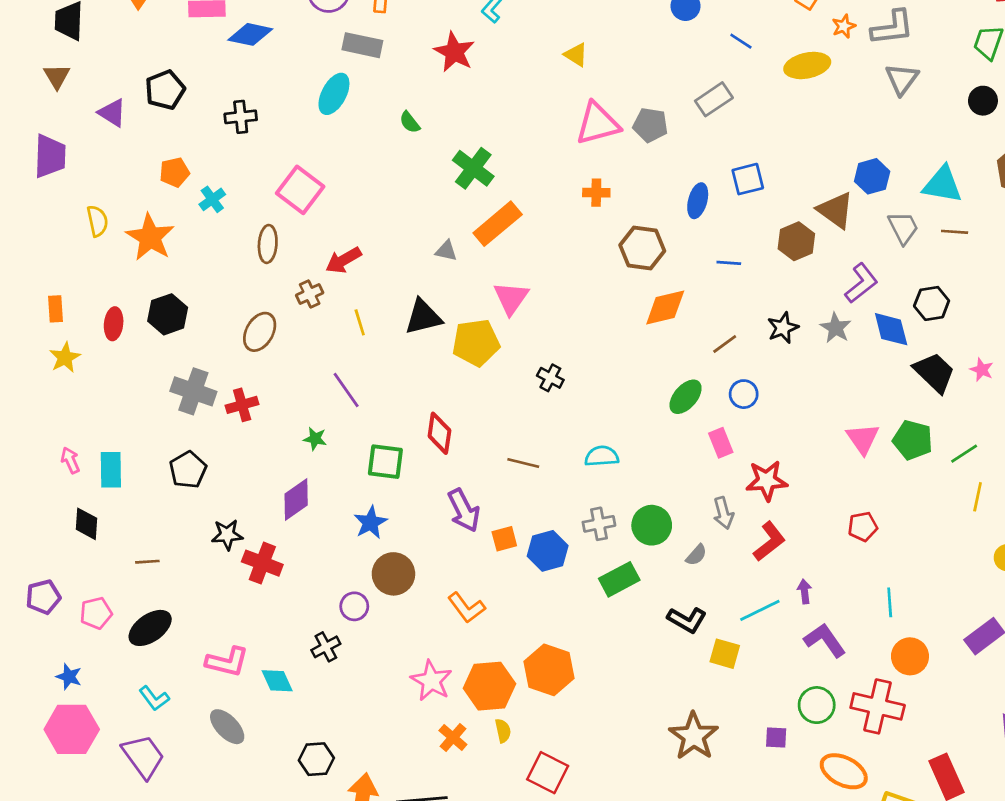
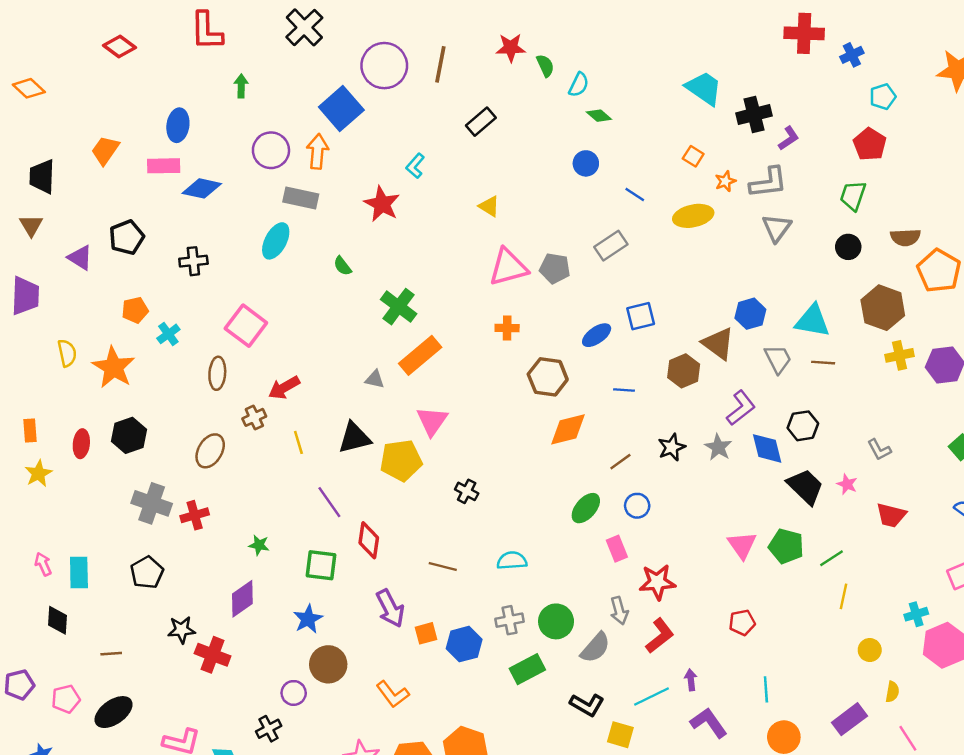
blue ellipse: (698, 201) -> (597, 335), turned 40
purple line: (346, 390) -> (329, 502), moved
gray semicircle: (696, 555) -> (595, 648), size x1.6

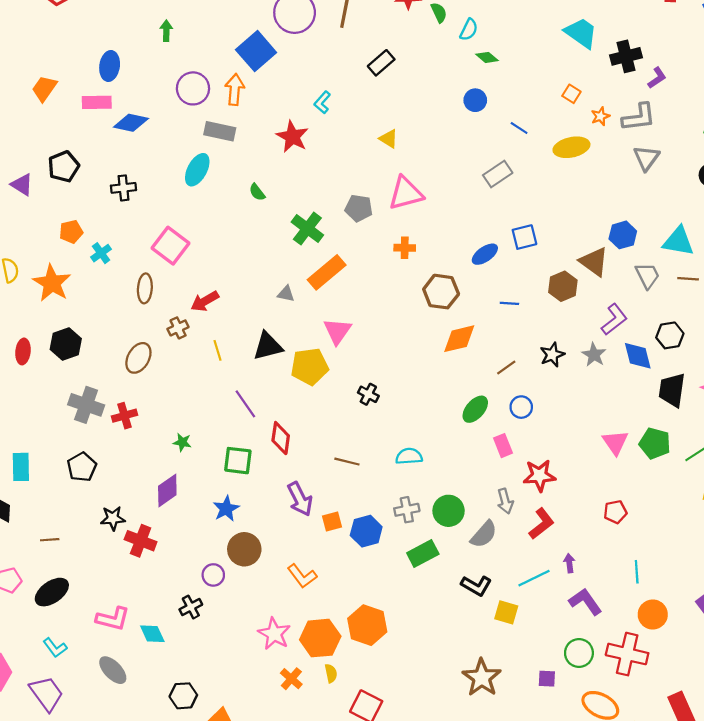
gray pentagon: (555, 268) -> (359, 208), moved
black trapezoid: (805, 487) -> (672, 390), turned -126

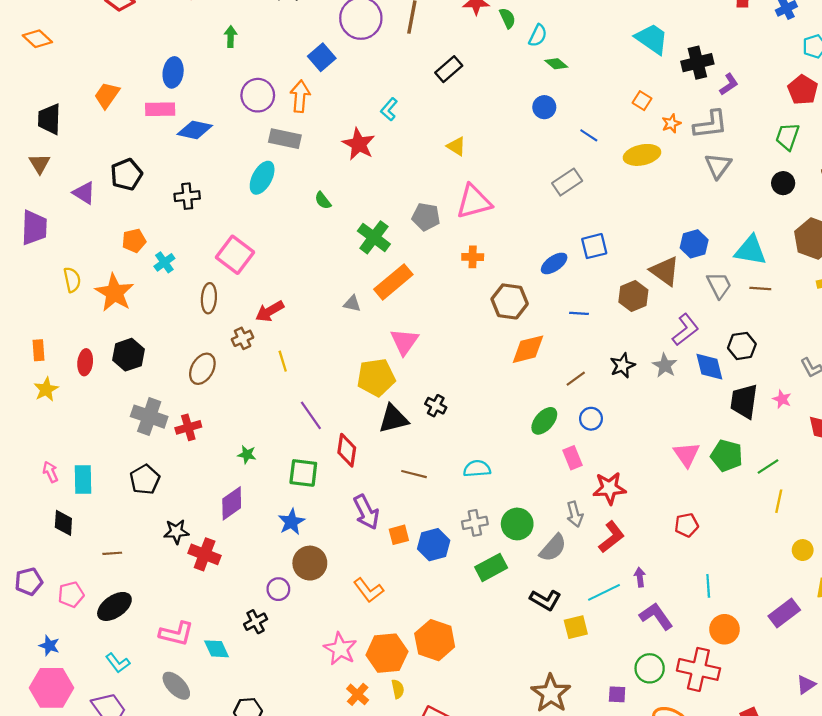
blue square: (256, 51) -> (322, 57), size x0.7
black triangle: (268, 346) -> (393, 419), moved
yellow square: (506, 612) -> (576, 627), turned -30

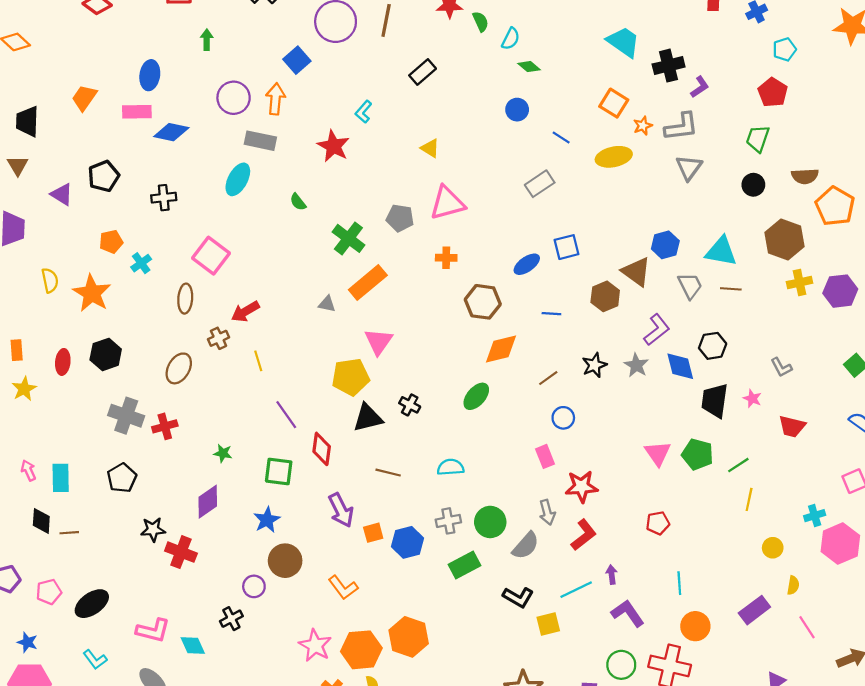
orange square: (642, 101) -> (614, 103), size x1.5
green ellipse: (544, 421) -> (476, 396), moved
brown line: (112, 553) -> (69, 533), moved

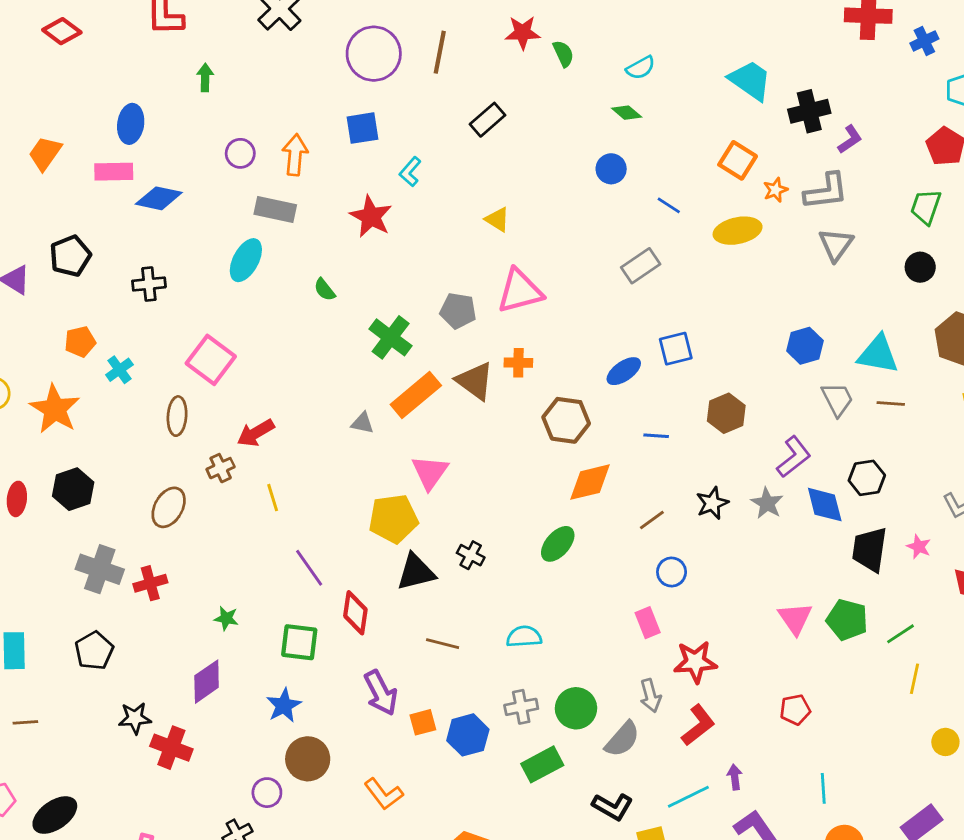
cyan semicircle: (511, 39) -> (641, 68), moved, turned 35
blue square: (297, 60) -> (362, 128), moved, turned 32
purple circle: (234, 98) -> (240, 153), size x0.7
brown triangle: (636, 272) -> (475, 381), moved

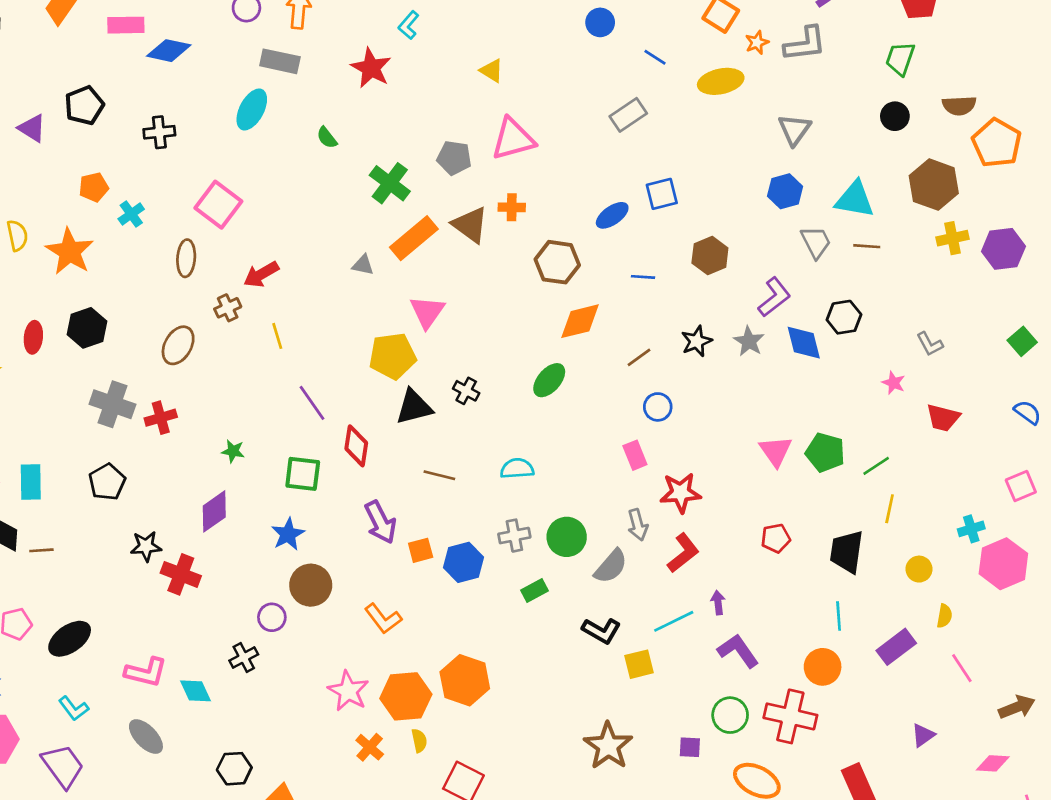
gray triangle: (836, 245) -> (794, 130), moved
black trapezoid: (870, 550) -> (847, 552), moved
green rectangle: (542, 764) -> (534, 590), size x0.7
cyan line: (823, 788) -> (839, 616), moved

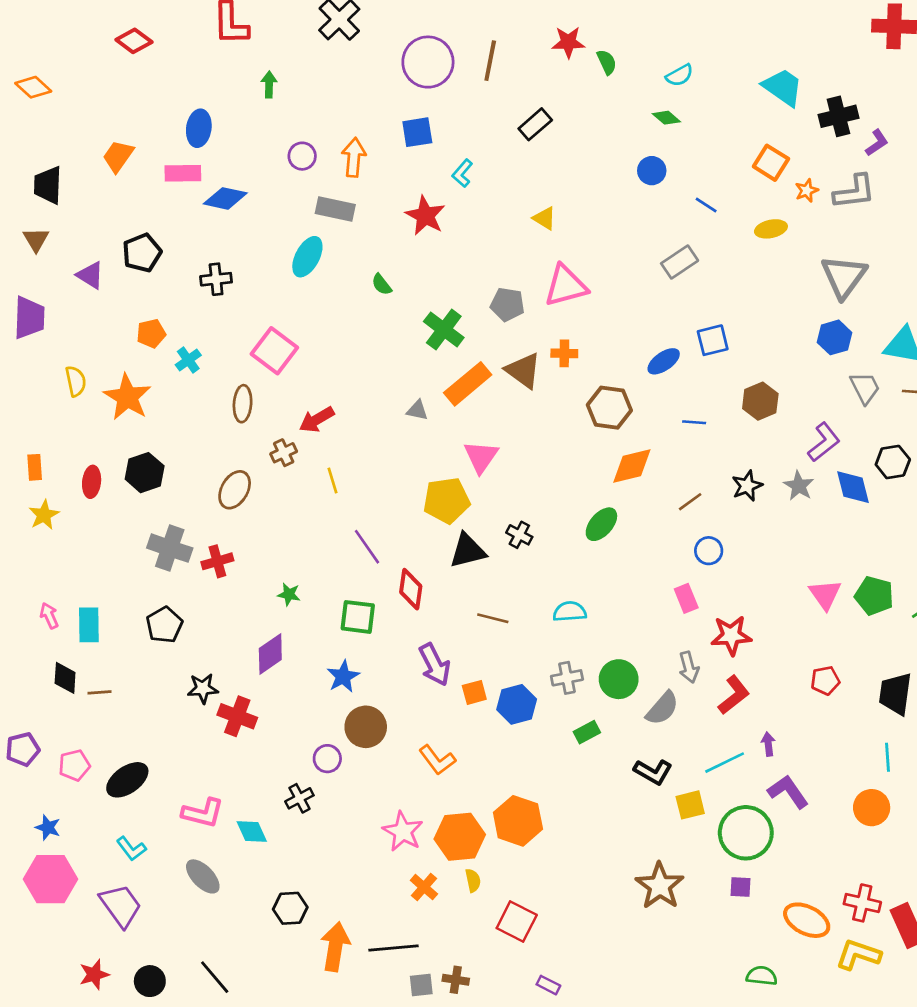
yellow ellipse: (721, 81) -> (771, 229), size x0.7
gray triangle: (794, 130) -> (844, 277), size x1.4
green circle: (730, 715) -> (746, 833), moved, size x1.5
red cross: (790, 716) -> (862, 903), moved, size x0.7

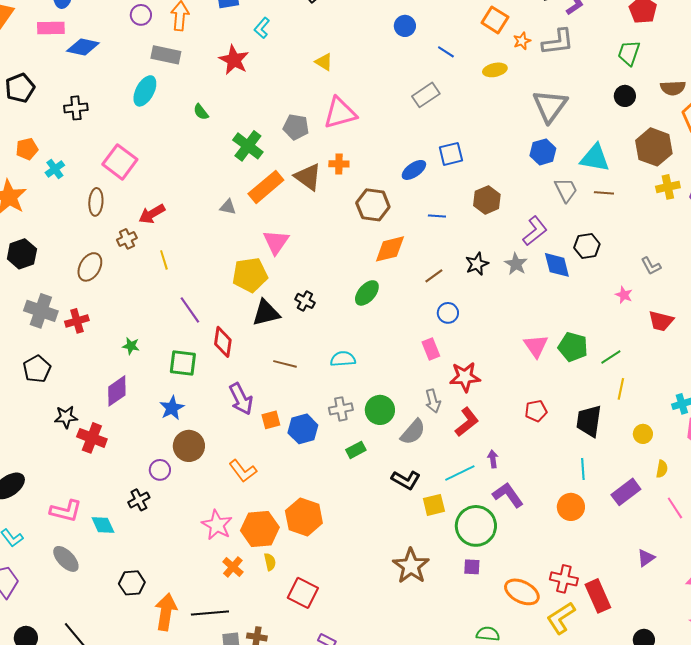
yellow L-shape: (858, 955) -> (561, 618), turned -52

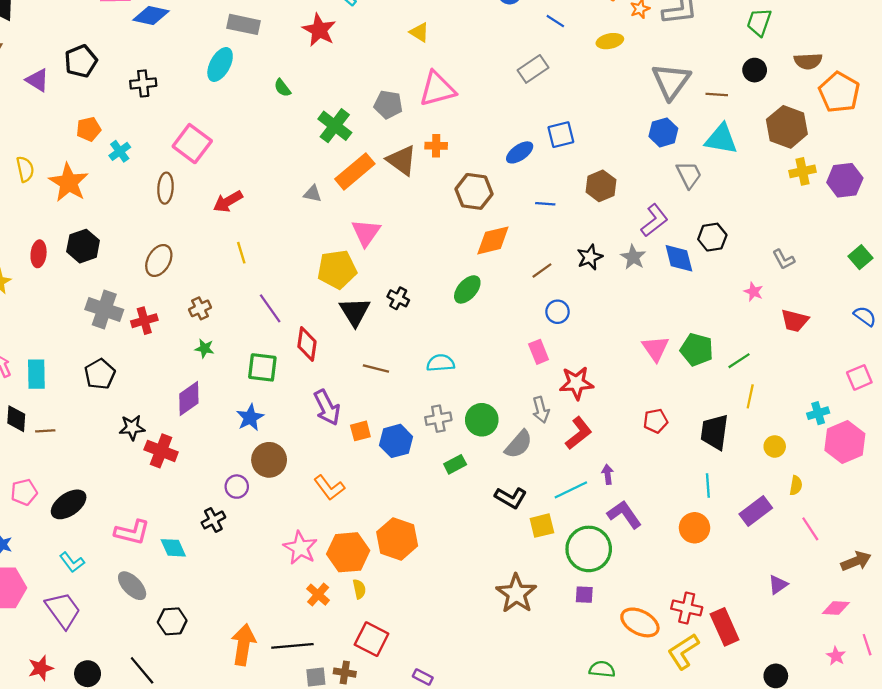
brown line: (604, 193) -> (717, 95), moved
brown cross: (127, 239) -> (200, 308), moved
black triangle: (266, 313) -> (355, 312), turned -48
black hexagon: (132, 583) -> (172, 621), moved
red square: (303, 593) -> (372, 639), moved

